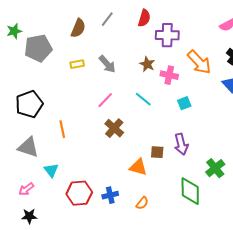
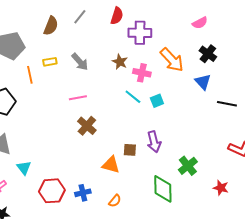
cyan line: (143, 99) -> (133, 97), moved
pink line: (105, 100) -> (78, 98), turned 36
orange line: (62, 129) -> (30, 75), moved

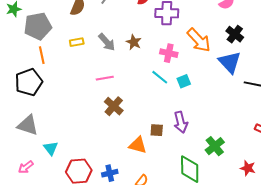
brown star: (120, 62) -> (134, 42), moved
orange line: (30, 75) -> (42, 55), moved
blue triangle: (203, 82) -> (230, 62), size x1.4

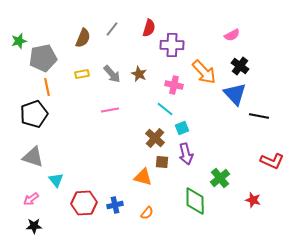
cyan square: (184, 81) -> (182, 128), moved
brown cross: (114, 106) -> (155, 138), moved

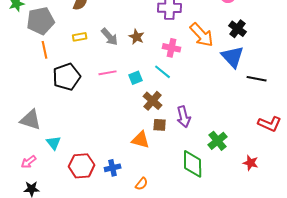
black pentagon: (34, 114) -> (67, 77), moved
cyan square: (182, 128) -> (136, 78), moved
orange semicircle: (147, 213) -> (142, 184), moved

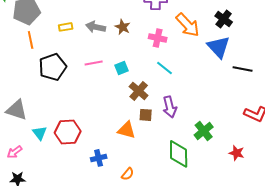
gray arrow: (110, 37) -> (96, 27), turned 144
cyan line: (163, 72) -> (165, 68), moved
red hexagon: (82, 166) -> (68, 132), moved

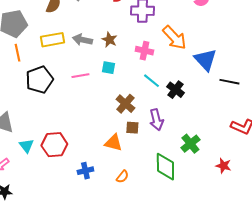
black cross: (224, 19) -> (175, 90), moved
yellow rectangle: (66, 27) -> (52, 40), size x1.6
cyan square: (122, 68) -> (108, 68), moved, turned 32
orange semicircle: (128, 174) -> (122, 177), moved

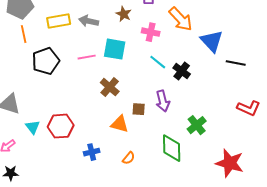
brown star: (109, 40) -> (124, 14), moved
cyan square: (108, 68) -> (115, 49), size x1.6
brown cross: (125, 104) -> (110, 87), moved
red star: (223, 166) -> (230, 163), moved, size x1.8

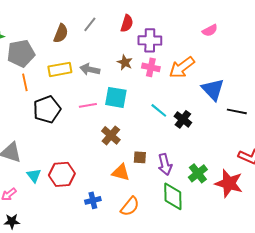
orange arrow: (181, 19) -> (182, 67), turned 96
pink cross: (151, 32) -> (151, 67), moved
purple arrow: (163, 101) -> (165, 164), moved
orange semicircle: (129, 158) -> (130, 206), size x1.5
red star: (230, 163) -> (229, 183), moved

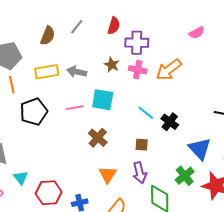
blue triangle: (213, 89) -> (200, 149), moved
brown square: (140, 157) -> (142, 145), moved
purple arrow: (165, 164) -> (140, 173), moved
orange triangle: (121, 172) -> (108, 175), turned 48
red hexagon: (62, 174) -> (49, 193), moved

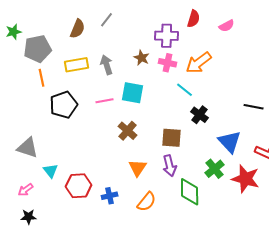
red semicircle: (114, 26) -> (194, 19), moved
gray arrow: (77, 72) -> (107, 65), turned 60
cyan line: (146, 113) -> (185, 90), moved
brown square: (142, 145) -> (172, 138), size x1.5

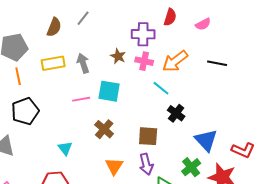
black pentagon: (64, 105) -> (25, 111), moved
black line: (254, 107) -> (217, 63), moved
cyan triangle: (51, 171) -> (65, 148), moved

